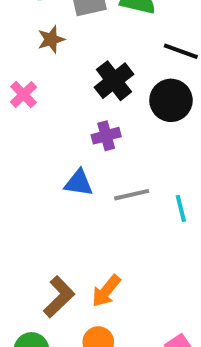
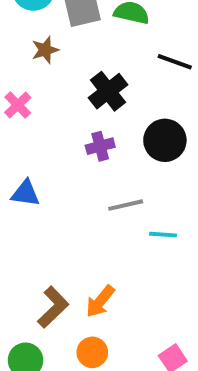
black circle: (171, 100) -> (165, 140), moved
blue triangle: (79, 183) -> (26, 193), moved
cyan line: (181, 208) -> (163, 235), moved, turned -72

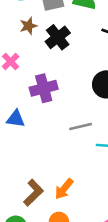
black cross: (108, 91) -> (58, 37), moved
purple cross: (100, 146) -> (44, 88), moved, size x1.5

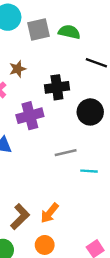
brown star: (28, 26) -> (18, 69), moved
black cross: (58, 37) -> (57, 87), moved, turned 30

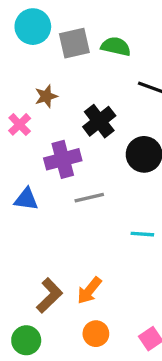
black cross: (57, 87) -> (99, 121), turned -30
gray line: (66, 153) -> (89, 198), moved
orange circle: (45, 245) -> (96, 334), moved

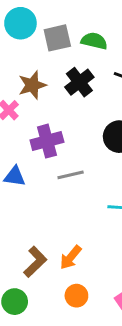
brown star: (46, 96) -> (32, 85), size x1.4
black cross: (99, 121) -> (79, 82), moved

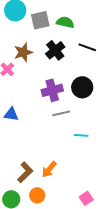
purple cross: (47, 141) -> (52, 90), moved
gray line: (71, 175) -> (61, 113), moved
orange circle: (76, 296) -> (37, 195), moved

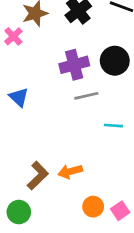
blue triangle: (11, 114) -> (19, 97), turned 35
orange arrow: (49, 169) -> (70, 171), turned 36
orange circle: (37, 195) -> (93, 207), moved

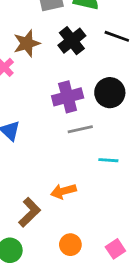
orange arrow: (70, 171) -> (63, 191), moved
orange circle: (93, 207) -> (70, 245), moved

